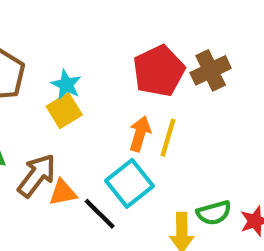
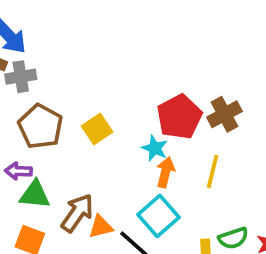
cyan star: (66, 85) -> (155, 148), moved
yellow square: (64, 111) -> (97, 129), moved
yellow line: (168, 138) -> (213, 171), moved

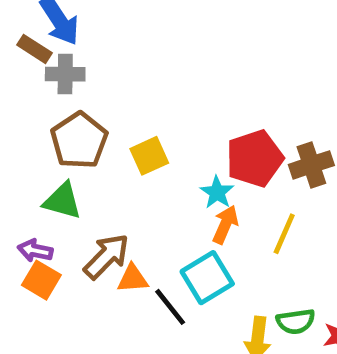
purple arrow: (18, 171) -> (35, 251), moved
green triangle: (35, 195) -> (63, 201), moved

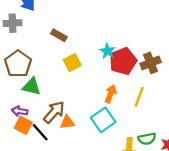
brown rectangle: (35, 49) -> (59, 35), moved
gray cross: (65, 74) -> (12, 23), moved
brown pentagon: (79, 140) -> (18, 64), moved
cyan star: (217, 192) -> (107, 51), moved
black line: (170, 307) -> (40, 132), moved

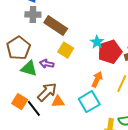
gray cross: (12, 23) -> (33, 15), moved
brown rectangle: (59, 35) -> (56, 26), size x1.6
yellow square: (72, 63) -> (66, 50), turned -35
purple arrow: (20, 111) -> (47, 64), moved

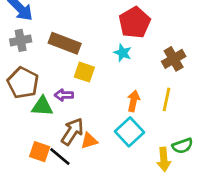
gray cross: (33, 15) -> (21, 40), moved
red pentagon: (110, 52) -> (135, 23), moved

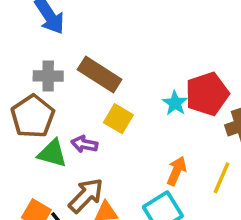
red pentagon: (135, 23) -> (207, 94), moved
gray cross: (21, 40) -> (48, 76), moved

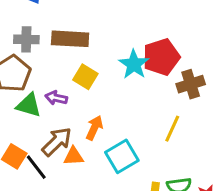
brown rectangle: (100, 74) -> (70, 39), turned -30
cyan star: (175, 103) -> (134, 64), size x1.4
orange arrow: (177, 171) -> (94, 128), moved

